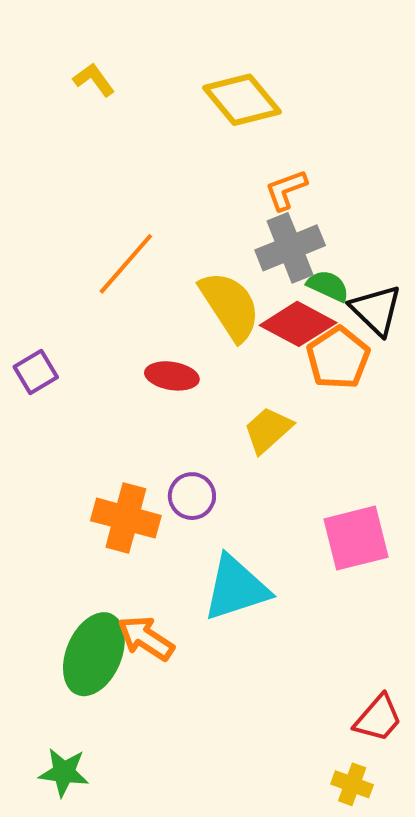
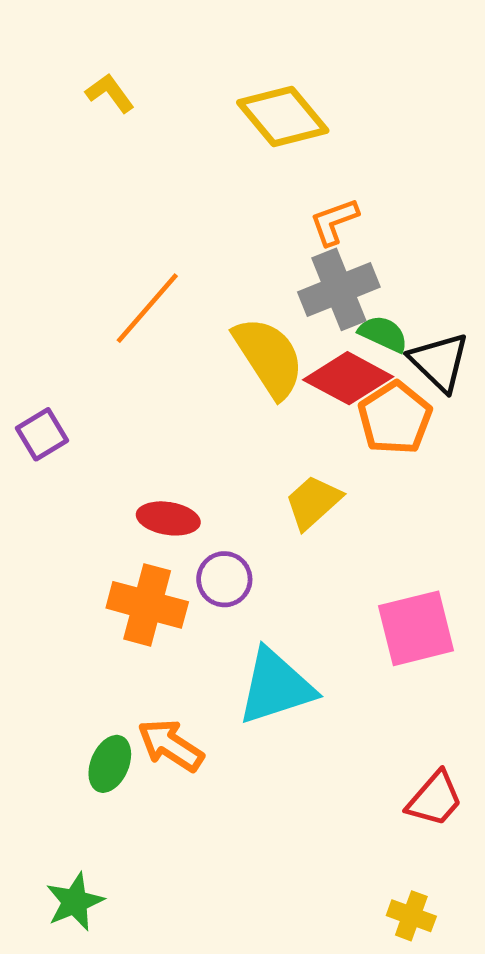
red ellipse: (172, 376) -> (168, 518), moved
green ellipse: (94, 654) -> (110, 764), size x0.6
red trapezoid: (378, 718) -> (435, 799), moved
green star: (64, 772) -> (75, 902), turned -30

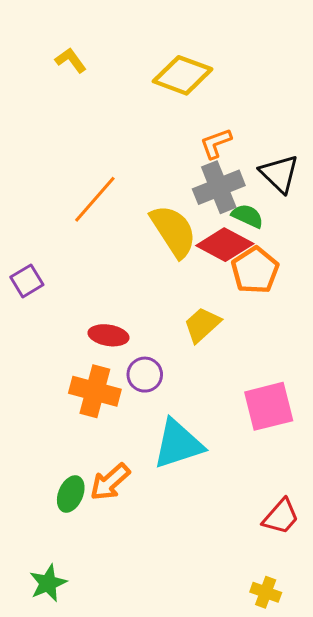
yellow diamond: (283, 116) -> (183, 75), turned -30
black triangle: (439, 362) -> (279, 174), moved
orange arrow: (171, 745) -> (110, 482), turned -75

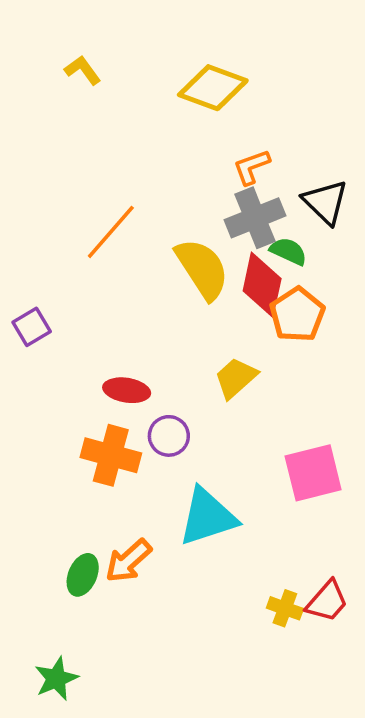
red diamond: (225, 245) -> (262, 285), turned 74
yellow cross: (266, 592) -> (285, 608), moved

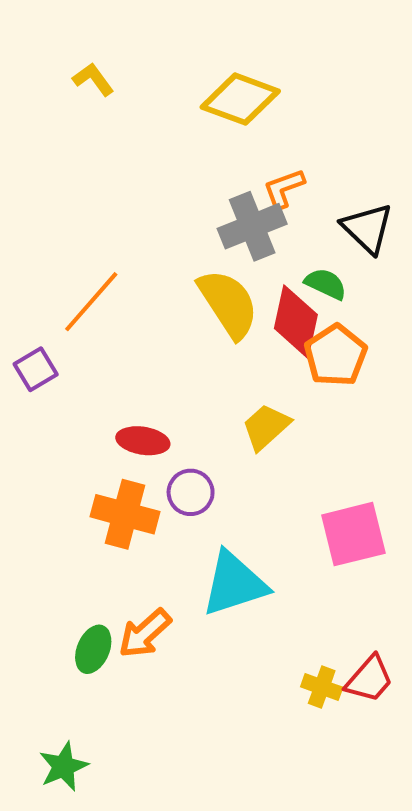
gray cross: (255, 218) -> (252, 226), moved
orange line: (111, 232) -> (91, 302), moved

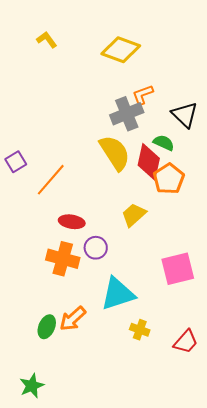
orange line: (91, 302) -> (51, 180), moved
purple square: (36, 369) -> (16, 162), moved
yellow cross: (322, 687) -> (140, 330), moved

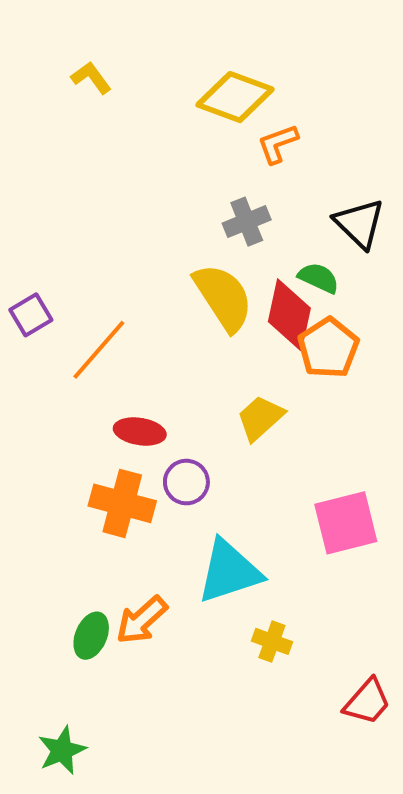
orange L-shape: (143, 95) -> (278, 144), moved
gray cross: (127, 114) -> (247, 222), size x0.7
red trapezoid: (186, 342) -> (367, 702), moved

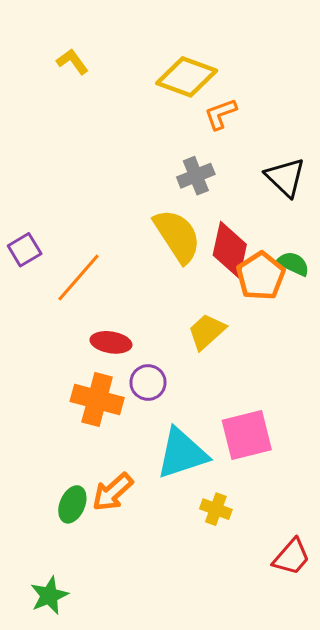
green semicircle: (319, 278) -> (293, 264), moved
pink square: (346, 523) -> (247, 435), moved

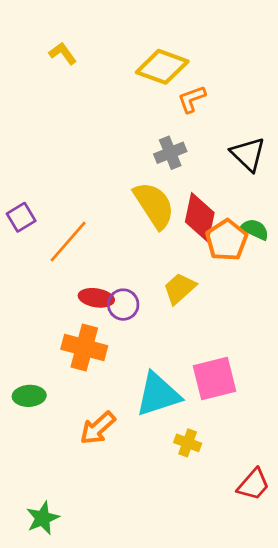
purple circle: (148, 383) -> (123, 305), moved
green ellipse: (72, 504) -> (29, 396), moved, turned 64

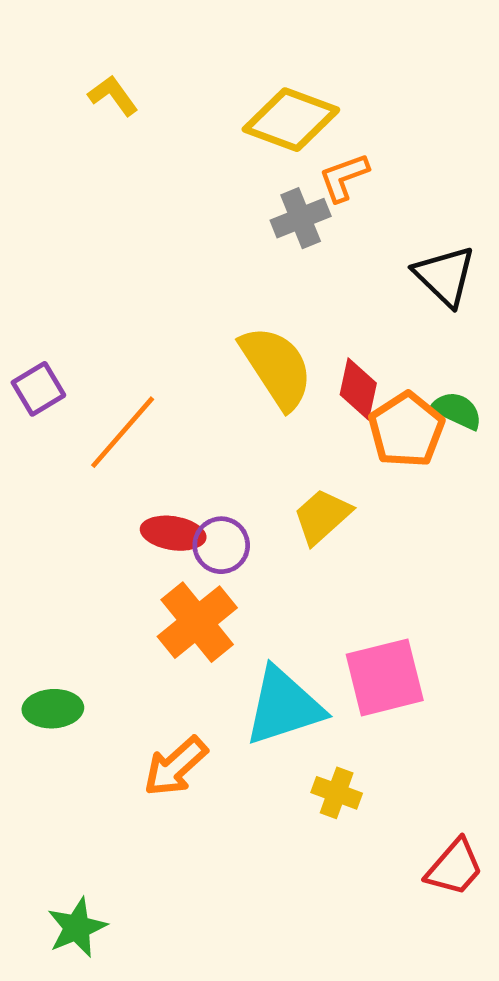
gray cross: (170, 153) -> (301, 218), moved
red diamond: (200, 217) -> (358, 389), size x0.7
orange cross: (84, 348) -> (197, 622), moved, turned 36

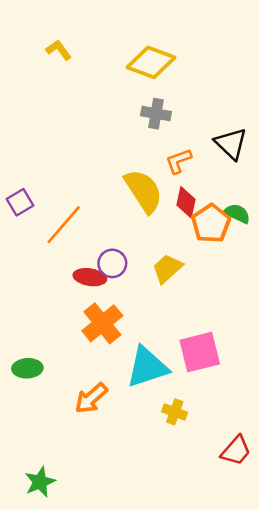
orange L-shape: (344, 177) -> (178, 161), moved
gray cross: (301, 218) -> (156, 114), turned 32
purple circle: (221, 545) -> (112, 263), moved

